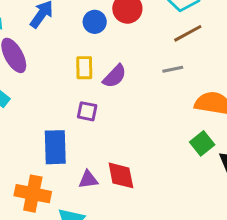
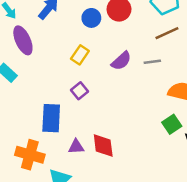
yellow rectangle: (84, 68) -> (80, 55), turned 30
purple semicircle: (115, 76) -> (121, 61), moved
purple square: (87, 111) -> (80, 91), turned 35

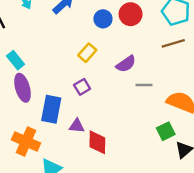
purple ellipse: (23, 40) -> (23, 88), moved
gray line: (152, 62) -> (144, 85), moved
purple triangle: (76, 147) -> (77, 126), moved

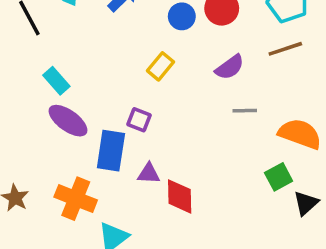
purple semicircle: (126, 64) -> (230, 67), moved
purple square: (82, 87) -> (139, 120), moved, turned -35
purple ellipse: (23, 88) -> (68, 121), turned -36

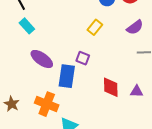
cyan rectangle: (56, 81) -> (27, 26), moved
purple triangle: (149, 174) -> (137, 91), moved
red diamond: (180, 196) -> (111, 87), moved

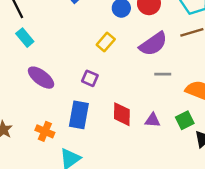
purple semicircle: (135, 27) -> (153, 44), size x1.4
blue rectangle: (67, 76) -> (79, 115), moved
orange cross: (47, 104) -> (45, 131), size x0.7

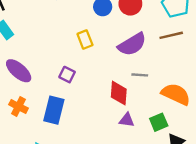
yellow rectangle: (106, 42) -> (85, 39), turned -66
red diamond: (122, 114) -> (119, 93), moved
orange cross: (45, 131) -> (18, 106), moved

